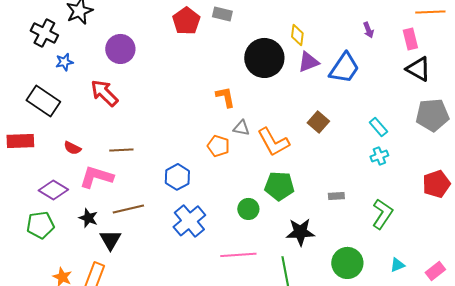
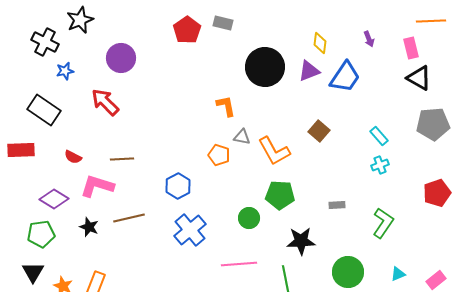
yellow diamond: (297, 35) -> (320, 43), moved
black triangle: (110, 240) -> (33, 272), moved

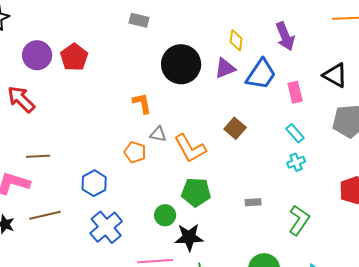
red pentagon: (187, 30) -> (74, 57), moved
purple arrow: (369, 39) -> (285, 36), size x1.8
pink rectangle: (411, 48) -> (295, 92), moved
black star: (301, 241) -> (189, 237), moved

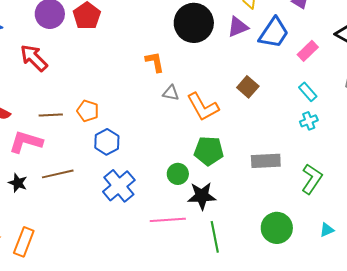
pink rectangle: (295, 92) -> (308, 51), turned 60
orange pentagon: (135, 152) -> (88, 111), moved
gray rectangle: (253, 202) -> (266, 161), size x1.8

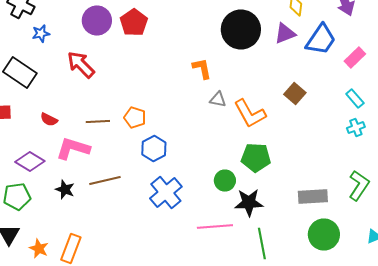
gray rectangle: (266, 161) -> (313, 196), moved

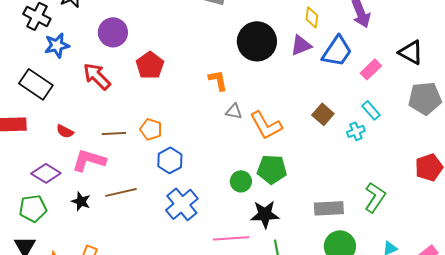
red pentagon: (134, 22) -> (150, 65), moved
blue star: (41, 34) -> (57, 45), size x1.4
brown square: (295, 94) -> (323, 114), moved
cyan cross: (356, 128) -> (356, 131), moved
green circle: (225, 180) -> (241, 181), moved

